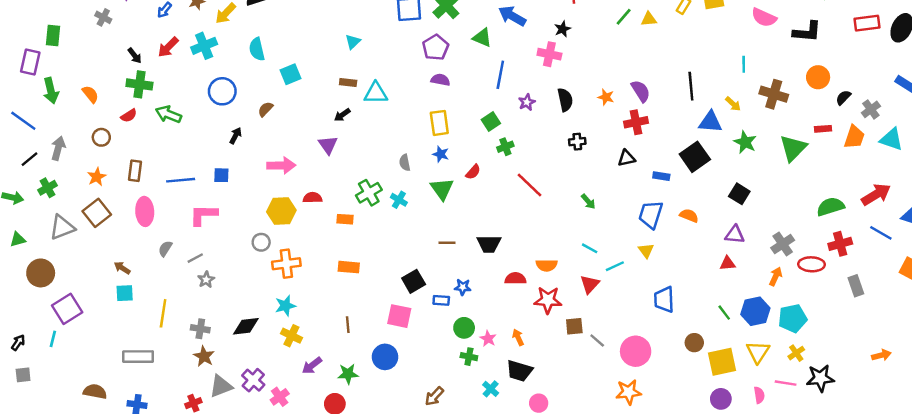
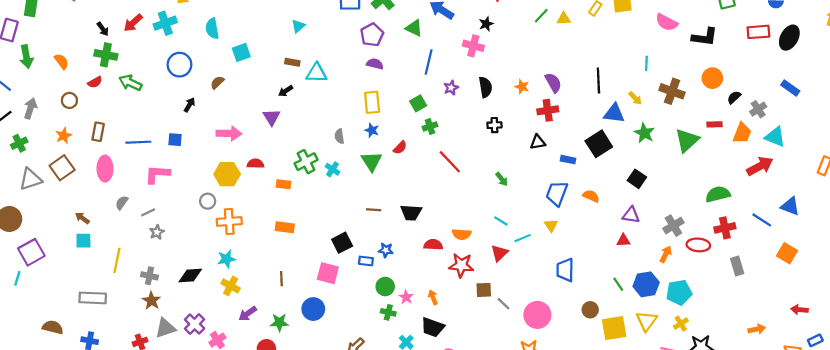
red arrow: (876, 195) -> (760, 166), moved

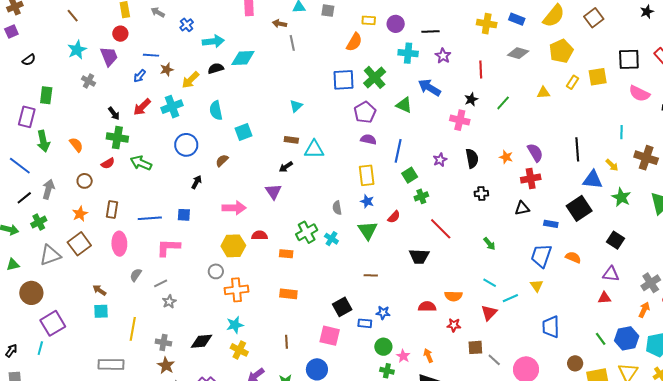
green line: (541, 16) -> (503, 103), moved
blue line: (429, 62) -> (398, 151), moved
black trapezoid: (411, 213) -> (419, 256), moved
red star: (461, 265) -> (454, 325), size x0.6

